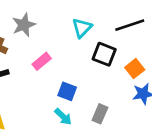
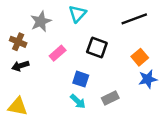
cyan triangle: (82, 28) -> (77, 14), moved
black square: (104, 54) -> (97, 47), moved
gray rectangle: (100, 114) -> (110, 98), turned 42

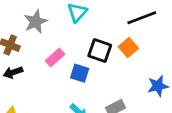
orange square: (140, 57) -> (128, 48), moved
blue square: (81, 79) -> (80, 73), moved

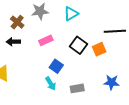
blue square: (80, 73) -> (56, 66), moved

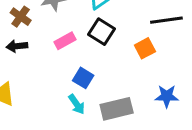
black square: (78, 45) -> (101, 32), moved
gray rectangle: (77, 88) -> (117, 109), size x1.5

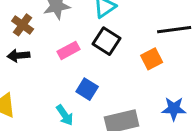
cyan arrow: (77, 104) -> (65, 115), moved

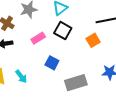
cyan arrow: (65, 115) -> (21, 76), moved

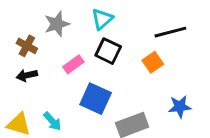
blue square: (52, 63) -> (96, 99), size x1.5

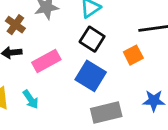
pink rectangle: (73, 64) -> (46, 61), moved, size x1.4
blue square: (96, 99) -> (91, 76), moved

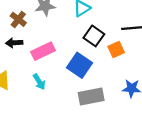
black square: (92, 39) -> (94, 36), moved
cyan arrow: (31, 99) -> (39, 82), moved

